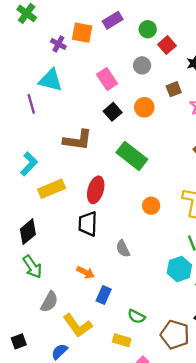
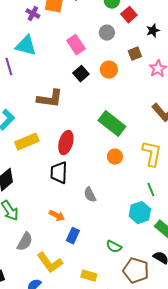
green rectangle: (132, 156) -> (112, 124), moved
green semicircle: (136, 316) -> (114, 247), moved

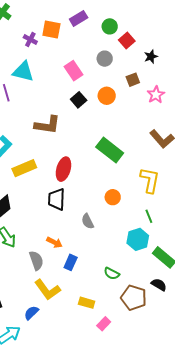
orange circle: (115, 157) -> (113, 197), moved
gray semicircle: (25, 242) -> (36, 260), moved, turned -48

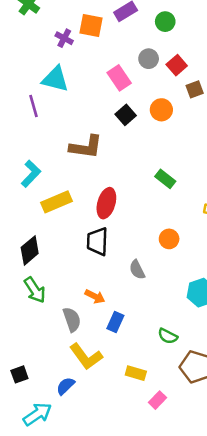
red square: (127, 41) -> (177, 65), moved
gray circle: (105, 59) -> (149, 59), moved
green rectangle: (110, 150) -> (165, 179), size x0.6

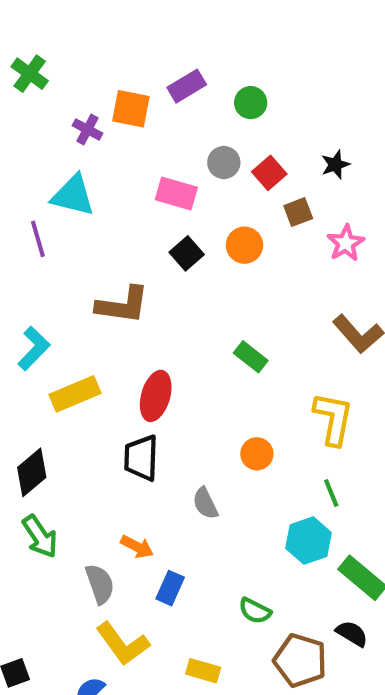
pink rectangle: (119, 78) -> (176, 193), turned -40

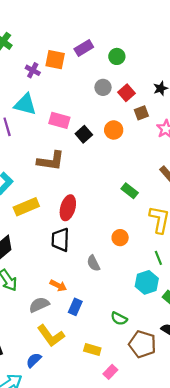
pink rectangle: (176, 193) -> (59, 120), moved
green rectangle: (251, 357) -> (130, 191), moved
gray semicircle: (100, 584) -> (39, 305), turned -96

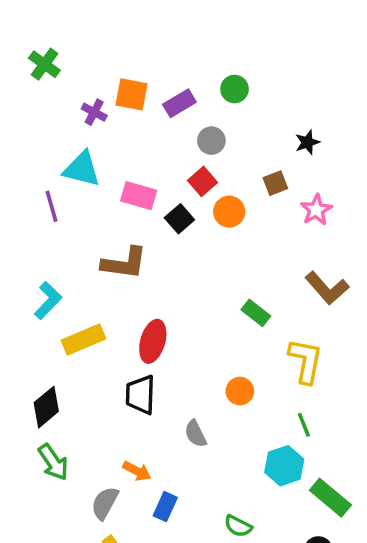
purple rectangle: (84, 48) -> (179, 103), moved
red square: (126, 93) -> (203, 181), moved
gray semicircle: (39, 305) -> (105, 503), turned -36

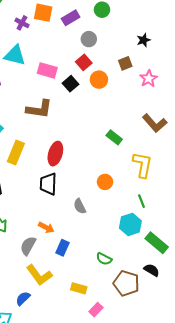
yellow rectangle: (84, 340) -> (16, 153), turned -45

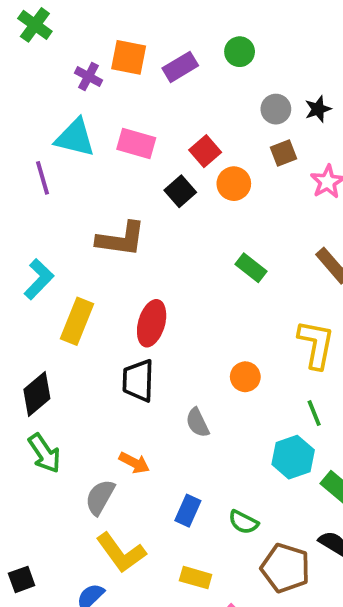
gray circle: (89, 39) -> (276, 109), moved
pink rectangle: (47, 70) -> (136, 143), moved
green rectangle: (114, 137) -> (251, 268), moved
blue rectangle: (62, 248) -> (188, 511), moved

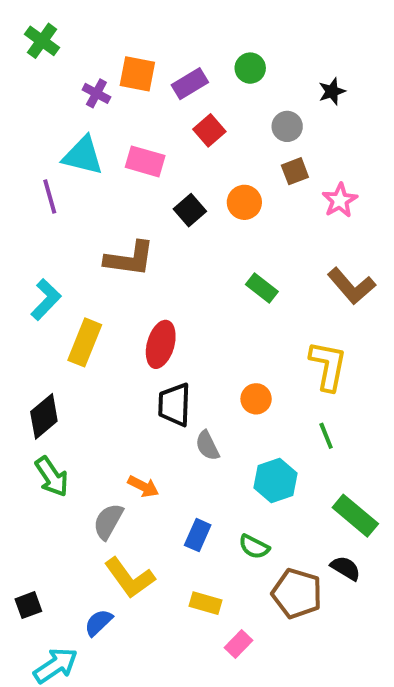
black star: (318, 109) -> (332, 91), moved
red square: (205, 151) -> (209, 130), moved
black trapezoid: (138, 381) -> (174, 405), moved
cyan hexagon: (293, 457) -> (275, 481), moved

